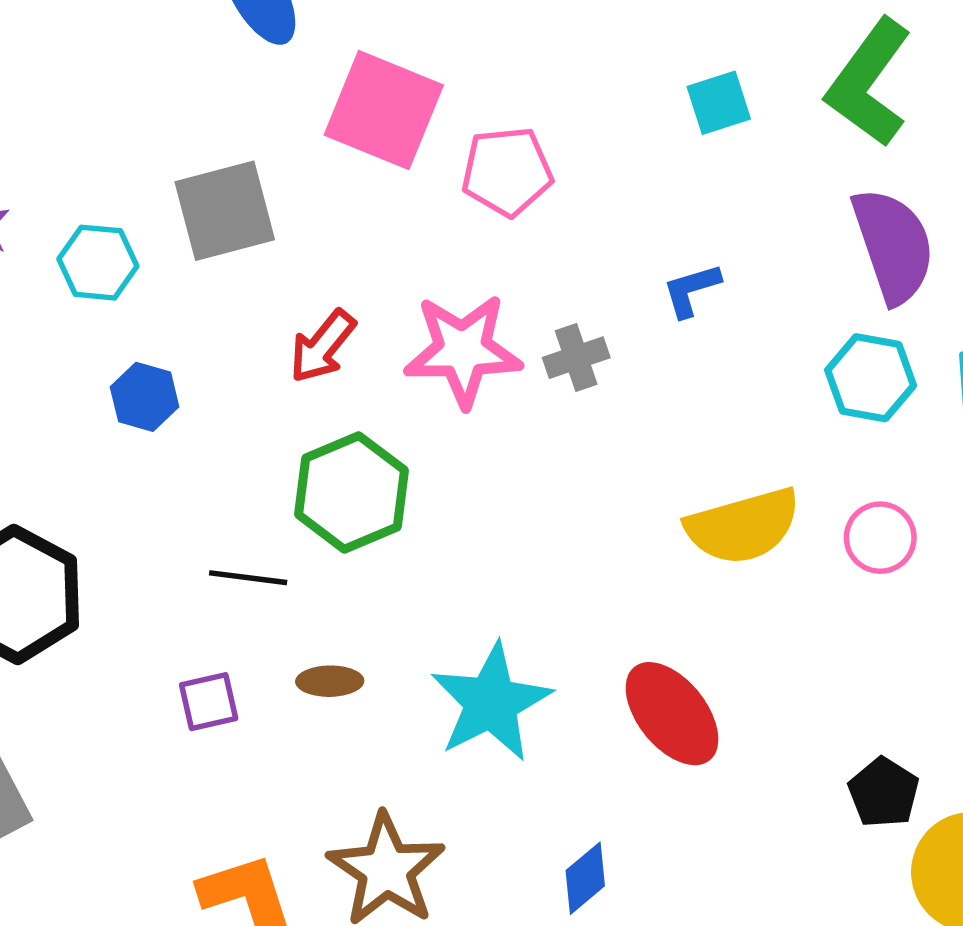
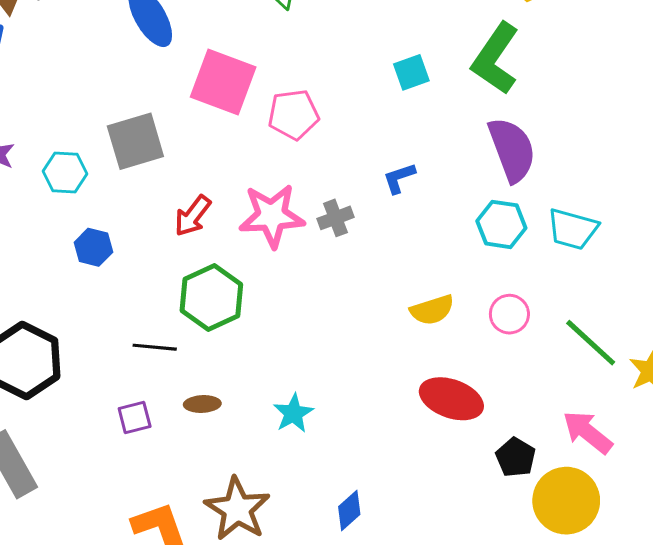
yellow semicircle: (743, 526) -> (432, 310), size x0.7
cyan star: (491, 702) -> (293, 413), size x0.6
red ellipse: (672, 714) -> (451, 399), moved, turned -30

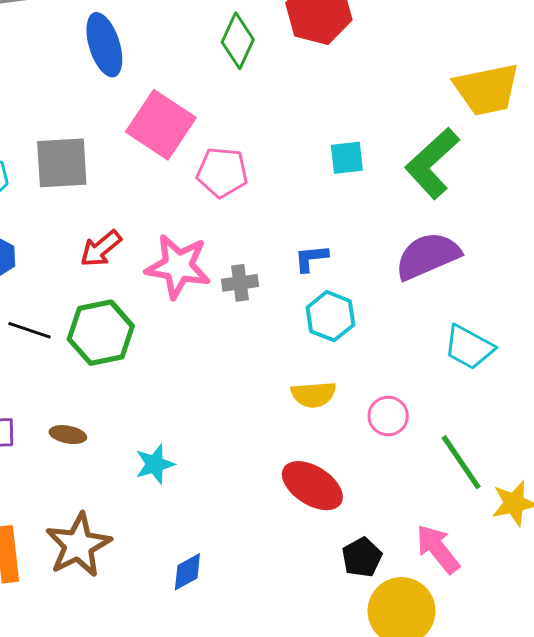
purple semicircle: (512, 150) -> (428, 256), turned -106
cyan hexagon: (501, 224) -> (330, 316), moved
black line: (155, 347) -> (30, 330), moved

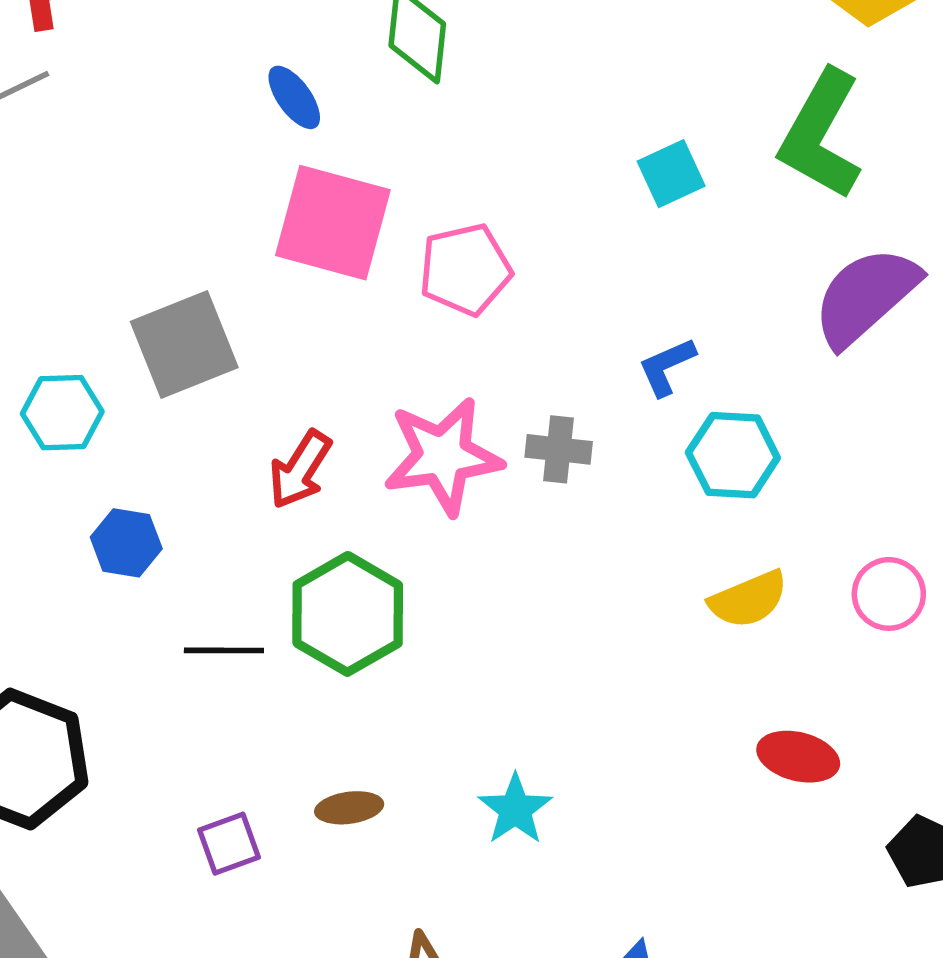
blue ellipse: (104, 45) -> (294, 97), moved, size x0.6
gray cross: (240, 283) -> (559, 449), turned 32
red ellipse: (312, 486) -> (798, 757), size x0.7

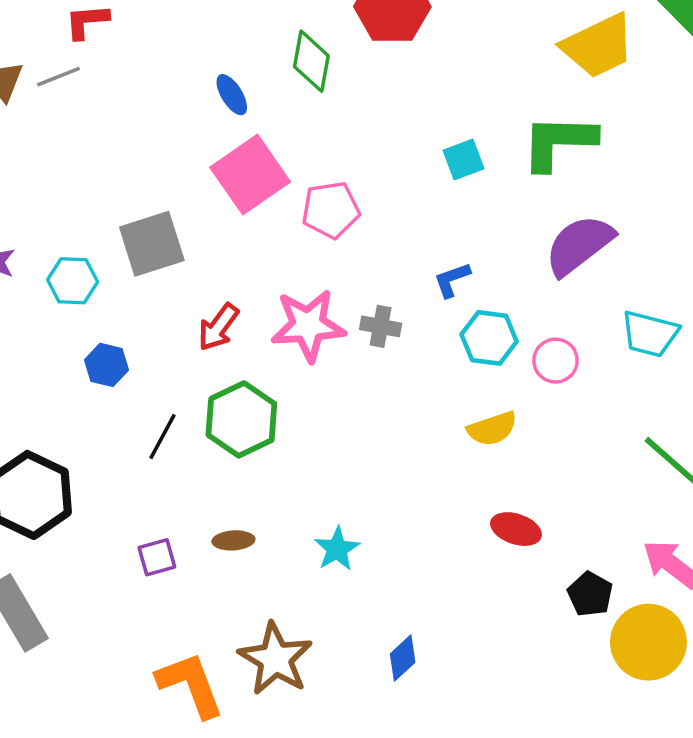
green L-shape: (821, 135) -> (559, 142), turned 58
pink square: (333, 223) -> (250, 175), turned 36
pink circle: (889, 594) -> (556, 361), moved
black line: (224, 650) -> (163, 436), turned -66

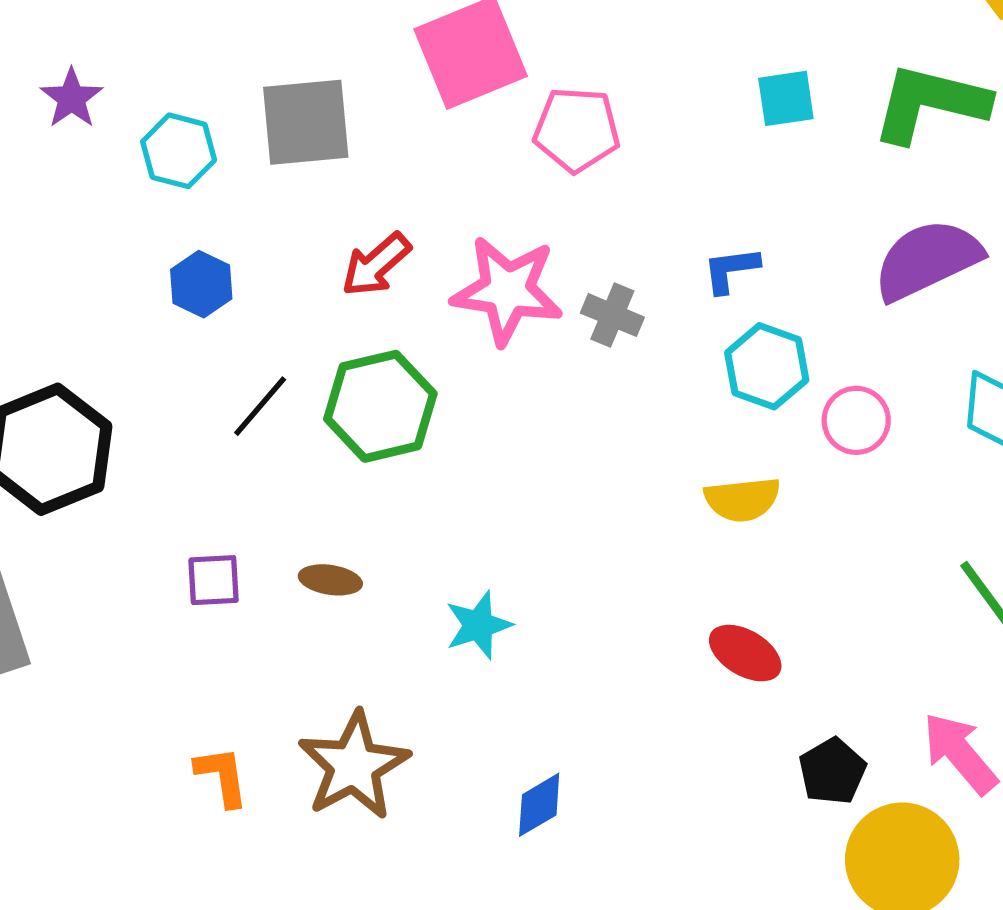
orange L-shape: (190, 685) -> (222, 776), size x0.6

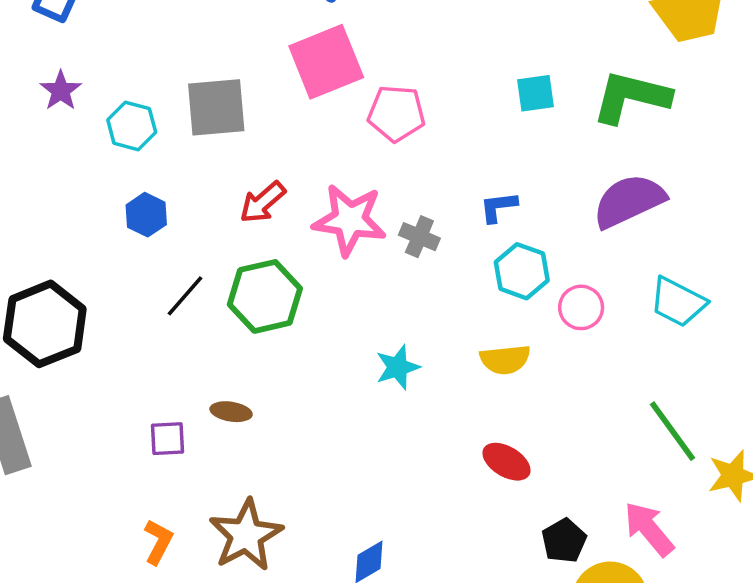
purple square: (214, 580) -> (167, 439), moved
cyan star: (478, 625) -> (398, 367), moved
orange L-shape: (222, 776) -> (158, 542), turned 36

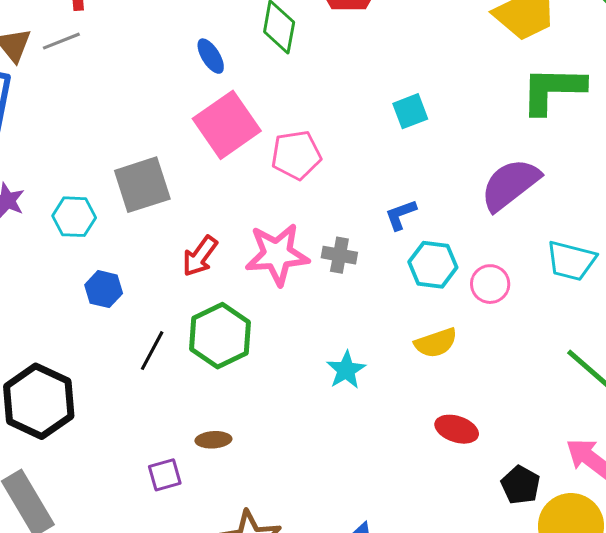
green L-shape: (631, 97) -> (553, 90), moved

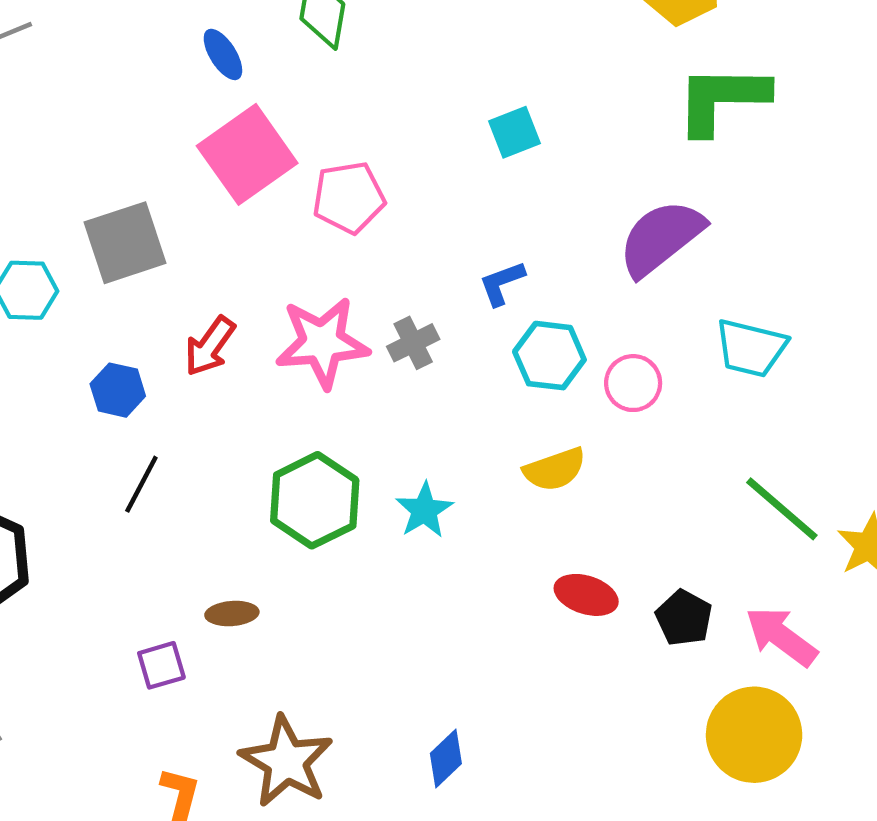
gray cross: (339, 255) -> (413, 343), turned -36
blue hexagon: (104, 289) -> (118, 390), moved
green hexagon: (220, 336) -> (315, 500), moved
black pentagon: (521, 485) -> (684, 618), moved

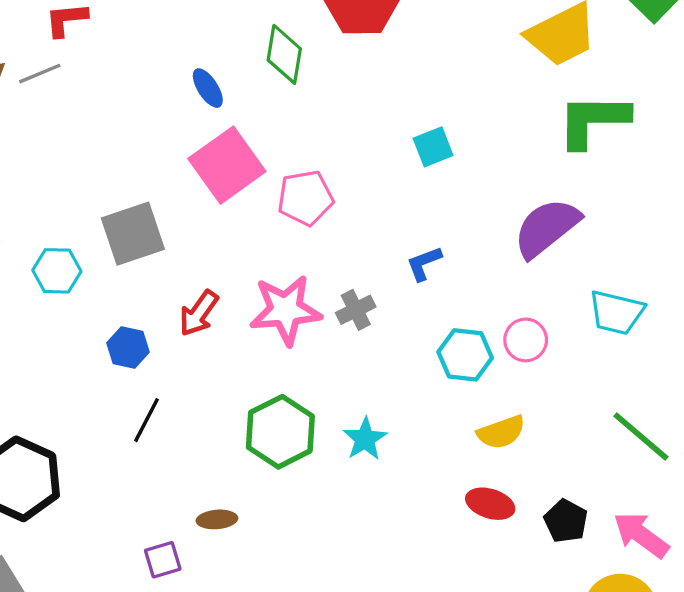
cyan hexagon: (549, 356) -> (465, 355), moved
yellow semicircle: (555, 469) -> (501, 432), moved

